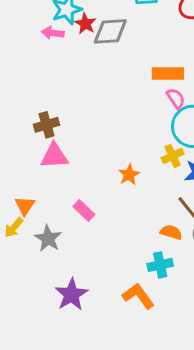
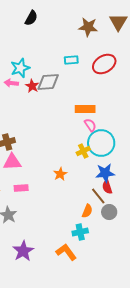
red star: (85, 24) -> (32, 86), moved
yellow cross: (173, 156) -> (83, 151), moved
pink rectangle: (84, 210) -> (21, 188), moved, turned -48
orange semicircle: (171, 232) -> (87, 211), turned 96

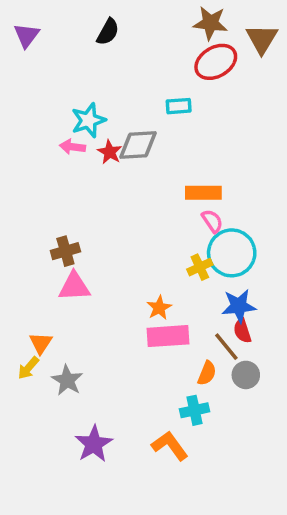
brown star: (88, 27) -> (210, 23), moved
red ellipse: (104, 64) -> (216, 62), moved
pink rectangle: (21, 188) -> (168, 336), moved, size x1.6

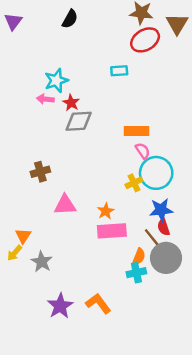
gray diamond: (138, 145) -> (79, 121), moved
pink triangle: (74, 287) -> (65, 205), moved
gray circle: (246, 375) -> (166, 258), size x1.6
cyan cross: (195, 410) -> (136, 273), moved
orange L-shape: (170, 446) -> (98, 303), moved

